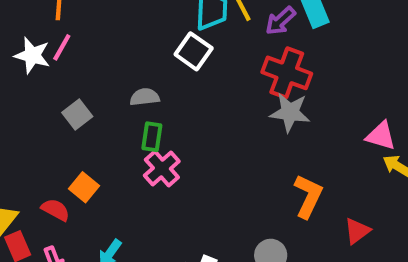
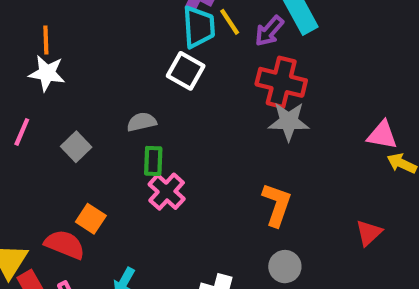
pink line: (62, 47) -> (22, 132), moved
white star: (32, 55) -> (47, 73), moved
orange L-shape: (308, 196) -> (277, 205), moved
red semicircle: (56, 210) -> (65, 244), size x1.4

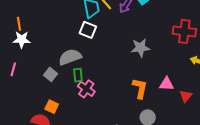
red cross: (281, 82) -> (184, 31), moved
gray semicircle: (142, 122) -> (70, 57), size x1.6
pink triangle: (382, 135) -> (167, 84), moved
gray square: (76, 147) -> (51, 74), moved

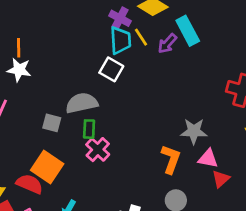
gray star: (140, 48) -> (194, 131), moved
gray square: (51, 74) -> (52, 123), turned -32
red triangle: (186, 96) -> (221, 179), moved
orange square: (52, 107) -> (47, 167), size x1.6

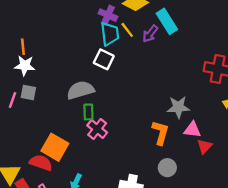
gray square: (52, 123) -> (28, 93), moved

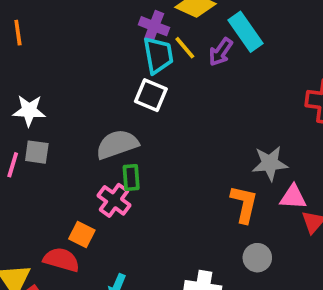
orange line: (23, 47) -> (18, 33), moved
pink cross: (97, 129) -> (114, 200), moved
orange square: (55, 147) -> (82, 235), size x0.6

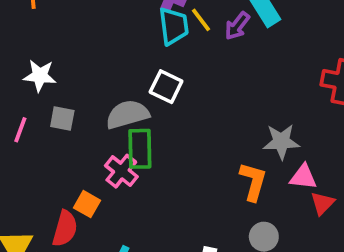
white square: (151, 95) -> (166, 87), moved
gray square: (37, 152) -> (62, 118), moved
green rectangle: (131, 178) -> (140, 149), size x1.5
red semicircle: (61, 260) -> (65, 229), turned 87

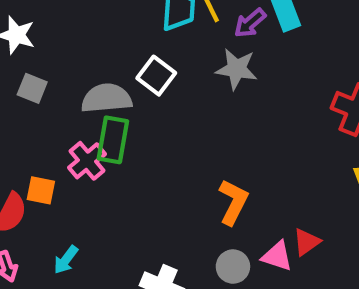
gray star: (281, 142) -> (237, 69), moved
pink triangle: (303, 177) -> (277, 256), moved
orange square: (87, 204) -> (41, 190), turned -30

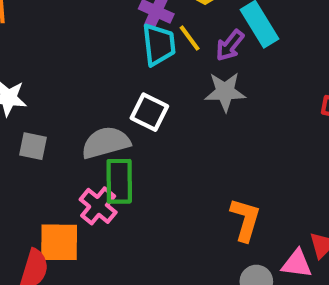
orange square: (41, 190) -> (59, 242), size x1.5

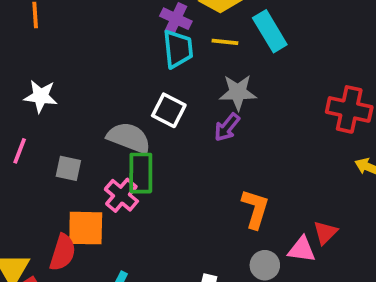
yellow line: (190, 38) -> (225, 42), moved, turned -48
purple arrow: (230, 45) -> (227, 127), moved
gray semicircle: (106, 143) -> (129, 138), turned 36
gray square: (33, 146) -> (68, 168), moved

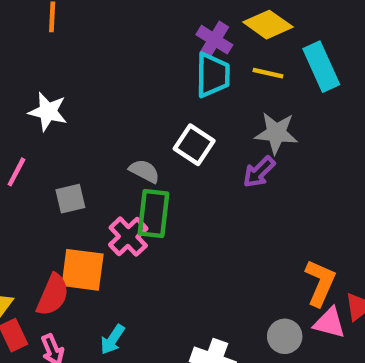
gray semicircle: (129, 138) -> (144, 171), size x0.6
gray square: (68, 168) -> (70, 199), turned -32
orange L-shape: (255, 209) -> (320, 283), moved

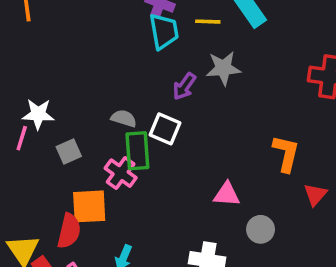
white star: (48, 112) -> (38, 114), moved
white square: (194, 145) -> (165, 129), moved
purple arrow: (259, 172) -> (184, 86), moved
orange L-shape: (320, 283) -> (286, 153), moved
pink triangle: (329, 323) -> (227, 194), moved

